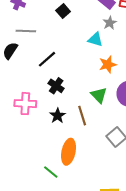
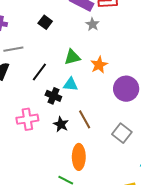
cyan triangle: (95, 39) -> (71, 84), moved
green triangle: (99, 95) -> (72, 57), moved, turned -48

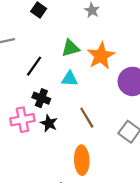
orange star: (99, 65) -> (101, 56), size x1.4
black cross: (53, 96) -> (41, 98), moved
black star: (61, 124) -> (49, 123), moved

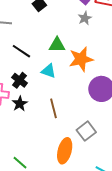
black line: (34, 66) -> (21, 51), turned 72
orange ellipse: (82, 160) -> (65, 151), moved

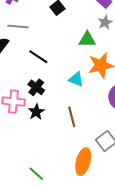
green triangle: (57, 45) -> (87, 40), moved
cyan triangle: (49, 71) -> (76, 79), moved

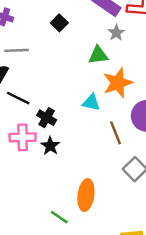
black line: (38, 57) -> (18, 98), moved
brown line: (72, 117) -> (116, 133), moved
orange ellipse: (83, 162) -> (86, 195), moved

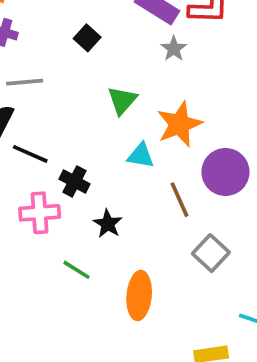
green triangle: (98, 55) -> (122, 100), moved, turned -40
black star: (50, 146) -> (108, 224), moved
green line: (59, 217) -> (76, 270), moved

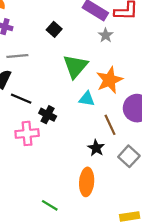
green triangle: (122, 100) -> (75, 66), size x1.4
black star: (108, 224) -> (96, 148), moved
green line: (76, 270) -> (50, 205), moved

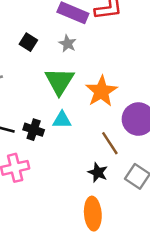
gray star: (106, 35) -> (68, 44), moved
cyan triangle: (87, 99) -> (62, 120), moved
black cross: (48, 115) -> (34, 130), moved

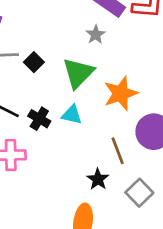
black square: (28, 42) -> (34, 62), moved

